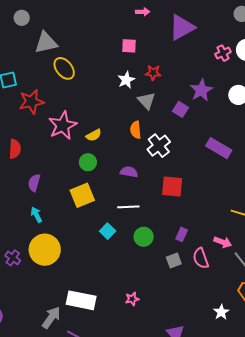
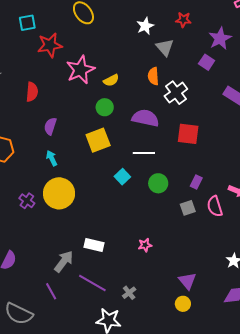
red star: (153, 73) -> (183, 20), moved
purple square: (180, 109) -> (207, 62), moved
purple semicircle: (129, 172) -> (145, 118), size x1.5
white rectangle: (81, 300) -> (94, 245), size x0.7

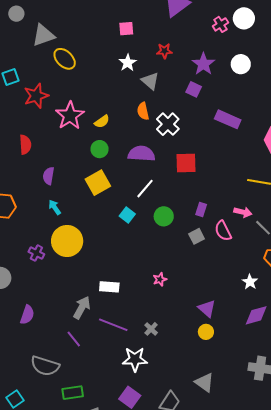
white line: (144, 153) -> (145, 189), turned -40

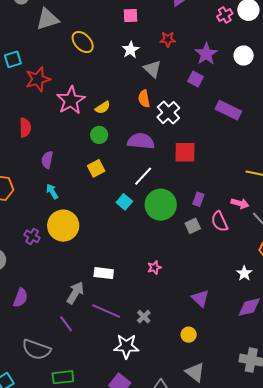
yellow ellipse: (65, 59) -> (83, 42), moved
yellow square: (98, 183) -> (96, 168), size x0.7
green circle: (164, 216) -> (161, 205), size x1.6
yellow circle: (206, 332) -> (189, 335), moved

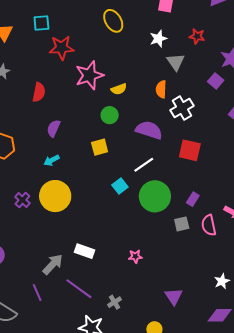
cyan arrow: (52, 191) -> (52, 160), turned -98

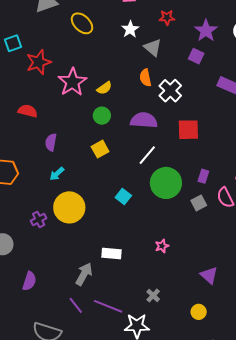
red semicircle: (39, 92) -> (28, 111), turned -72
cyan square: (120, 186) -> (123, 196), moved
purple cross: (22, 200) -> (39, 219), turned 35
purple line: (79, 289) -> (108, 306), moved

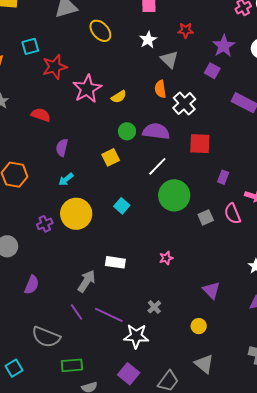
green circle: (102, 116) -> (127, 131), moved
purple rectangle: (203, 176) -> (223, 177), moved
cyan square: (123, 196) -> (122, 206), moved

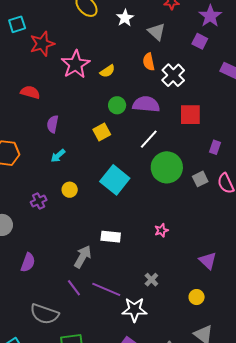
white star: (148, 40) -> (125, 18), moved
cyan square: (122, 206) -> (115, 180), size x1.8
yellow circle: (76, 214) -> (70, 190), size x0.5
gray square: (206, 217) -> (200, 179), moved

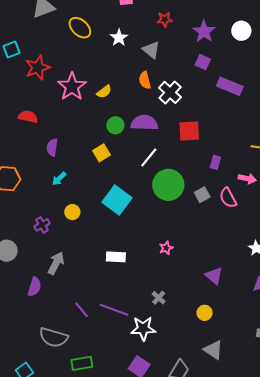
purple square: (200, 41) -> (203, 62), moved
gray arrow: (83, 257) -> (56, 263), moved

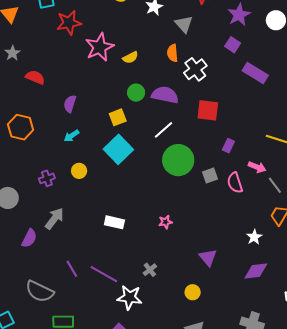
red semicircle: (28, 117) -> (35, 77), moved
cyan square: (117, 200) -> (118, 149), moved

